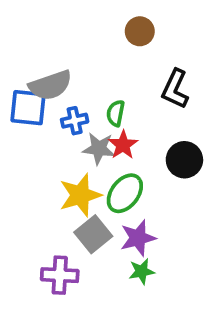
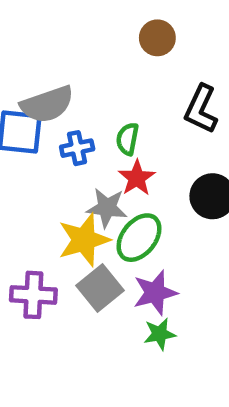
gray star: (99, 149) -> (107, 208), moved
purple cross: (60, 275) -> (33, 295), moved

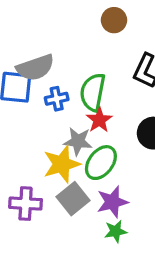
green semicircle: (128, 139) -> (93, 92), size x1.6

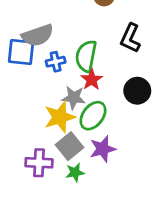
purple cross: (26, 204) -> (39, 163), moved
green star: (116, 231) -> (75, 172), moved

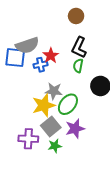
black L-shape: (130, 38) -> (79, 47), moved
green semicircle: (86, 56) -> (78, 66), moved, size x0.6
red star: (92, 80) -> (51, 56), moved

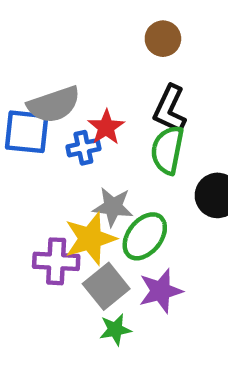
green semicircle: (78, 66) -> (167, 150), size x1.5
purple cross: (28, 139) -> (56, 261), moved

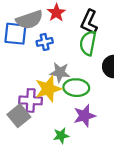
red star: (106, 127) -> (56, 13), moved
green ellipse: (145, 236) -> (76, 88), turned 55
gray square: (106, 286) -> (19, 116), moved

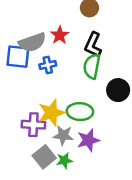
gray star: (60, 72) -> (63, 135), moved
gray square: (19, 116) -> (44, 157), moved

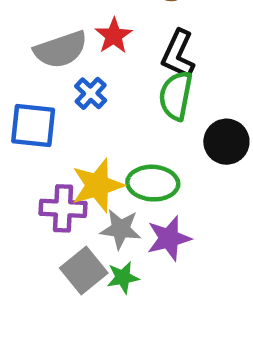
blue square: (18, 57) -> (33, 126), moved
blue cross: (48, 65) -> (91, 93), turned -35

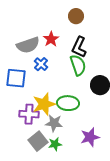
green semicircle: (176, 96) -> (78, 65), turned 150
purple star: (169, 238) -> (90, 137), moved

